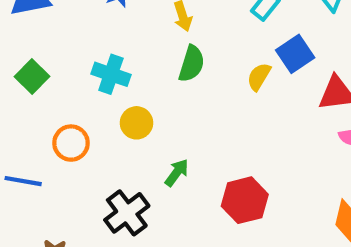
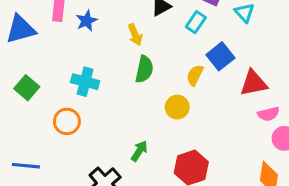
yellow circle: (137, 123) -> (177, 107), moved
orange circle: (71, 143) -> (67, 121), moved

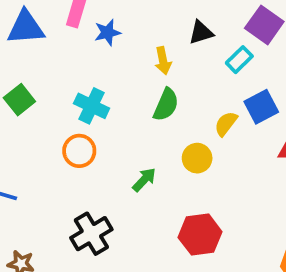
orange circle: (67, 121) -> (79, 151), moved
green arrow: (139, 151) -> (144, 180), moved

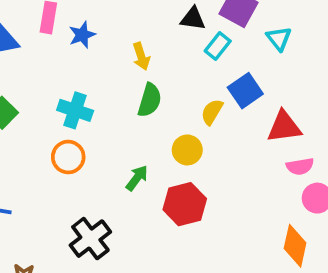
black triangle: (201, 32) -> (193, 19), moved, turned 32
red hexagon: (200, 235) -> (185, 204), moved

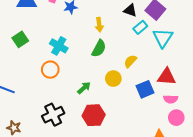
cyan triangle: (279, 39) -> (163, 38), moved, size x1.5
blue square: (245, 91) -> (145, 89), moved
red hexagon: (185, 204) -> (94, 115), moved

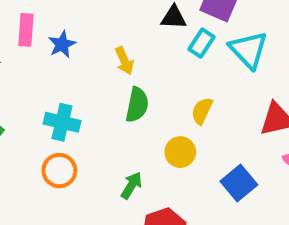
blue square: (145, 89) -> (239, 183), moved

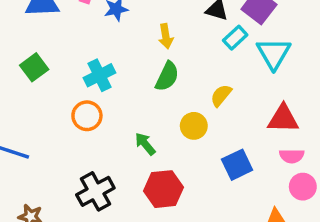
cyan cross: (62, 122) -> (99, 75), turned 36
green arrow: (131, 185) -> (145, 144), turned -85

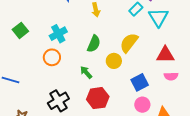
green semicircle: (167, 76) -> (94, 44), moved
yellow semicircle: (221, 95) -> (129, 43), size x1.5
pink circle: (303, 187) -> (142, 105), moved

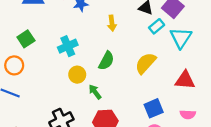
orange circle: (52, 57) -> (14, 65), moved
yellow circle: (114, 61) -> (77, 75), moved
pink semicircle: (171, 76) -> (188, 114), moved

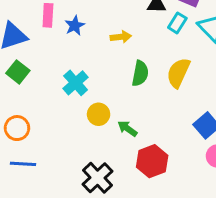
yellow arrow: (112, 23) -> (121, 37), turned -72
green square: (26, 39) -> (18, 72), moved
green semicircle: (106, 61) -> (140, 73), moved

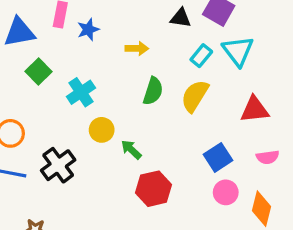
cyan rectangle: (177, 23) -> (201, 56), moved
green square: (18, 72) -> (39, 71), moved
black cross: (97, 178) -> (58, 165), moved

